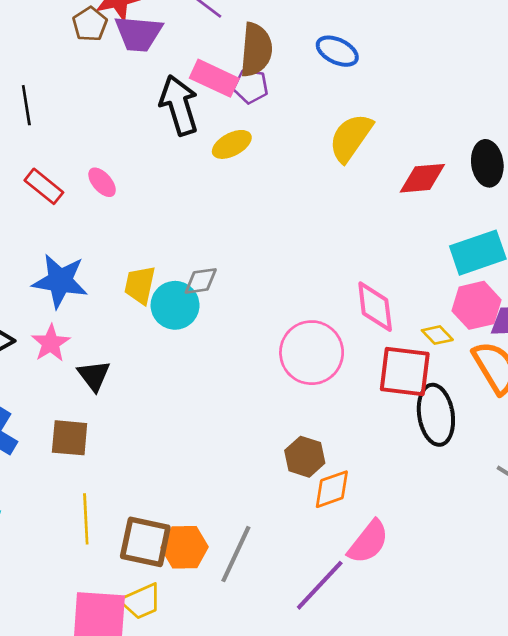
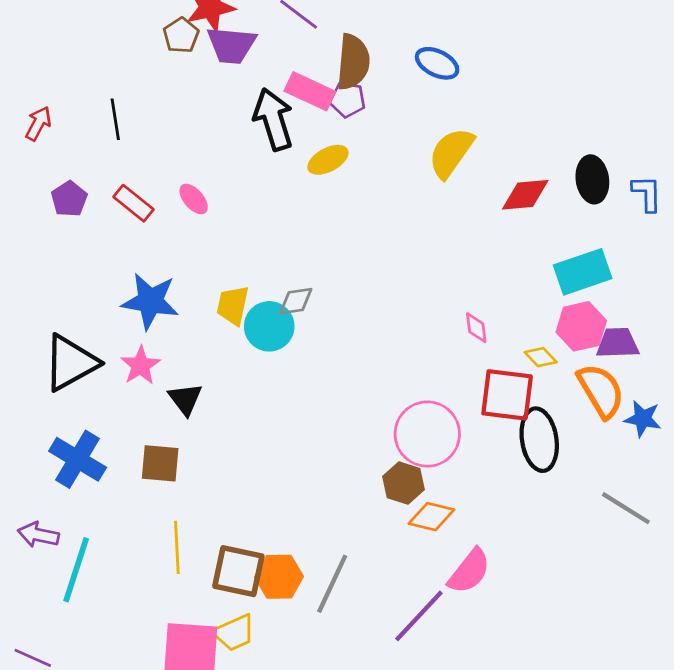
pink diamond: (375, 307) -> (476, 328), size x0.6
pink circle: (312, 353) -> (427, 434), moved
orange diamond: (332, 489) -> (431, 517), turned 33

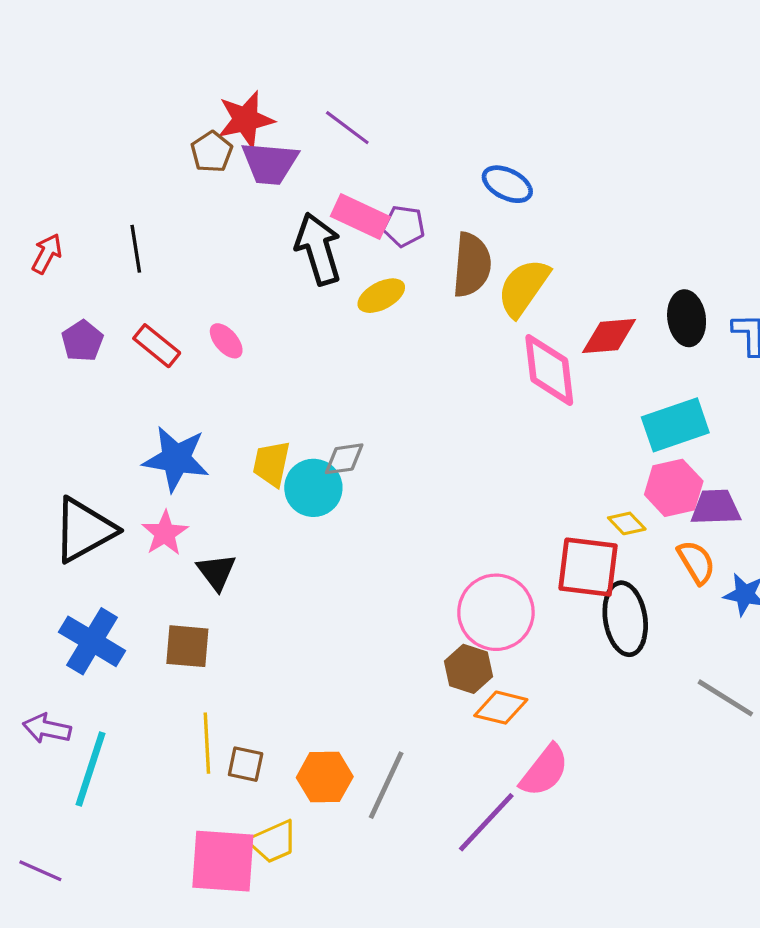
brown semicircle: (353, 62) -> (472, 265), moved
pink diamond: (476, 328) -> (549, 370), moved, size x2.0
orange semicircle: (601, 391) -> (696, 562), size x0.7
brown square: (238, 571) -> (246, 764), moved, size x0.6

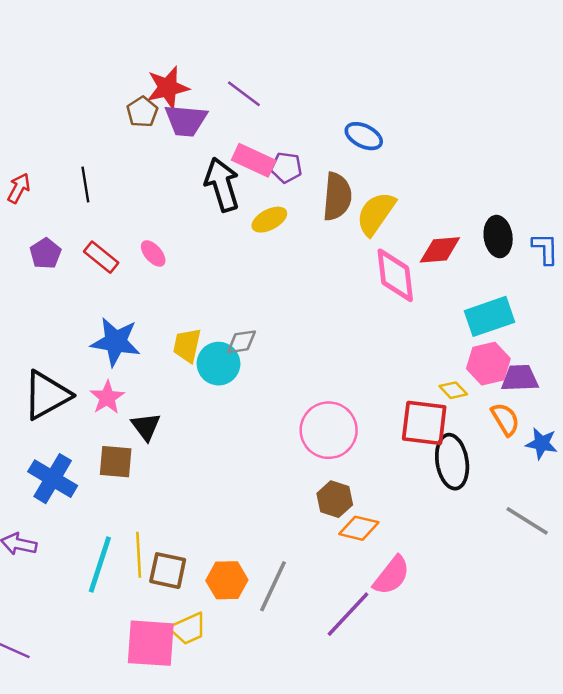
pink circle: (496, 612) -> (329, 430), moved
brown square: (187, 646) -> (116, 462), moved
brown square: (246, 764) -> (168, 571), size x1.4
cyan line: (90, 769) -> (100, 564), moved

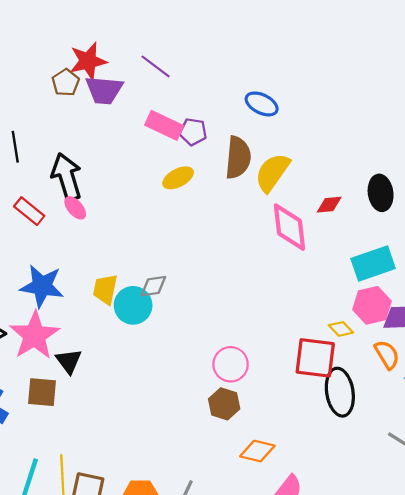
black arrow: (222, 184) -> (67, 177), moved
red diamond: (440, 250) -> (329, 205), size x0.7
pink star: (107, 397) -> (34, 335), size x1.6
pink circle: (329, 430) -> (231, 364), size x0.7
brown hexagon: (335, 499) -> (224, 404), moved

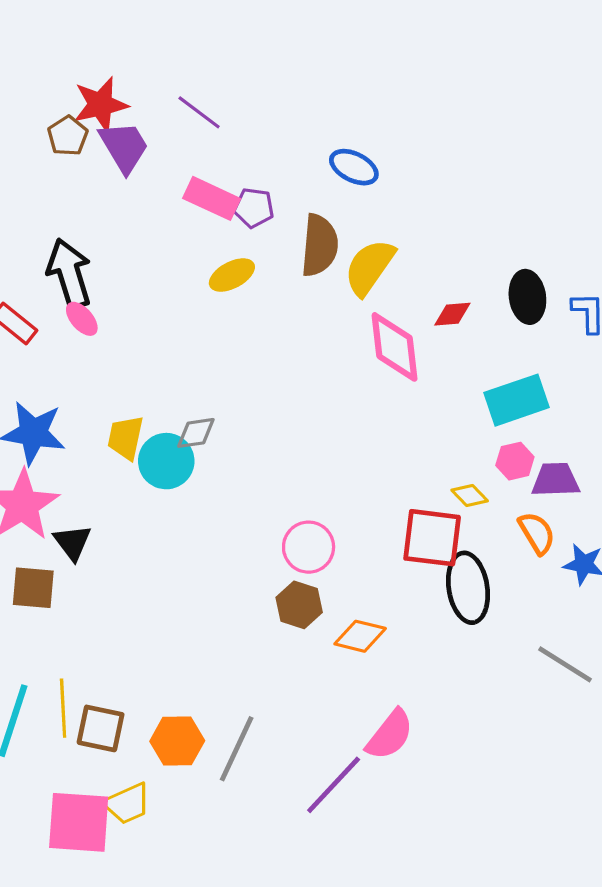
purple trapezoid: (104, 90) -> (124, 147), turned -126
pink hexagon: (372, 305) -> (515, 461), size x0.7
orange diamond: (257, 451) -> (360, 636), moved

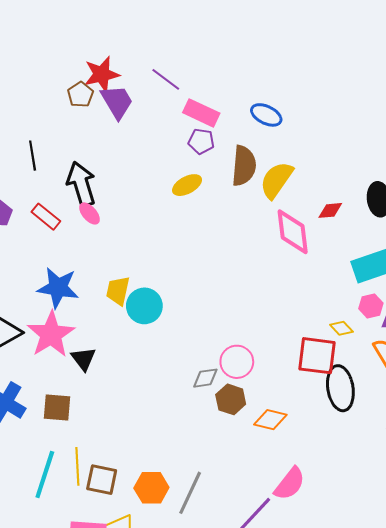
pink rectangle: (212, 198) -> (201, 113), moved
gray diamond: (196, 433) -> (205, 378), moved
brown square: (33, 588) -> (57, 408), moved

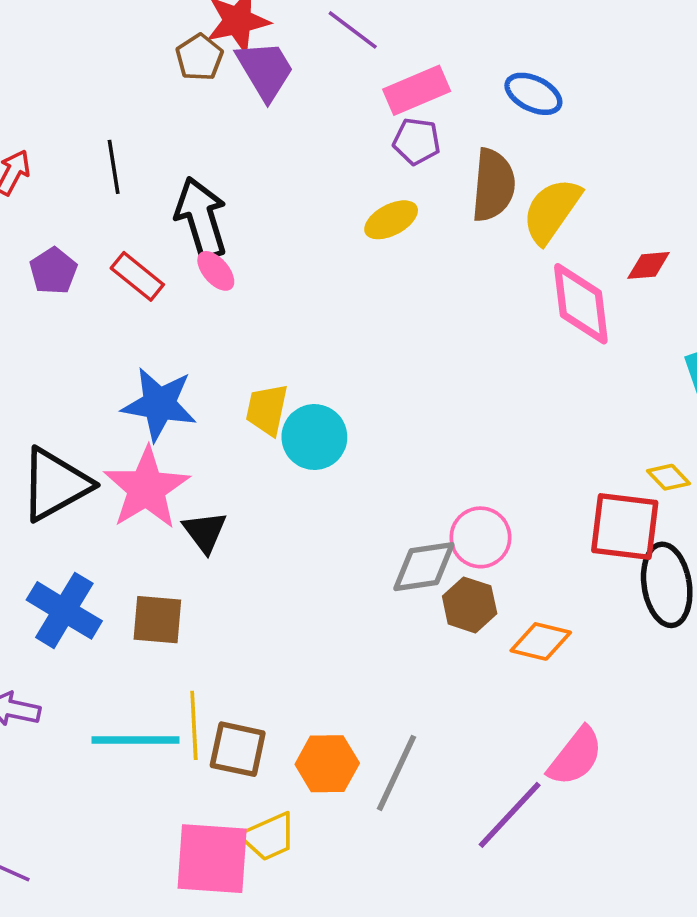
pink rectangle: (201, 113) -> (417, 90), turned -48
gray diamond: (205, 378) -> (424, 567), size x1.4
cyan line: (45, 475) -> (135, 740), turned 72

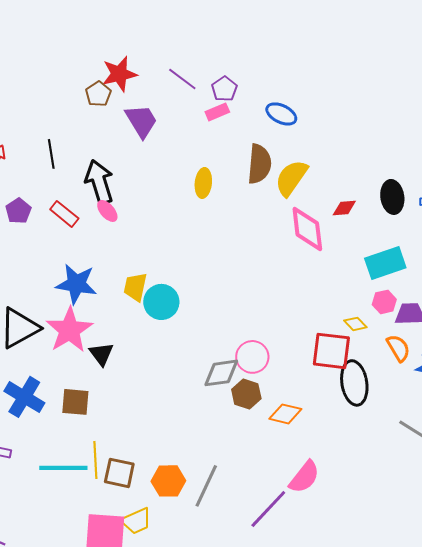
purple trapezoid: (265, 70) -> (141, 121), moved
pink rectangle: (417, 90) -> (217, 112), size x0.7
purple pentagon: (417, 141) -> (224, 89), moved, turned 30
yellow ellipse: (391, 220) -> (203, 183), turned -56

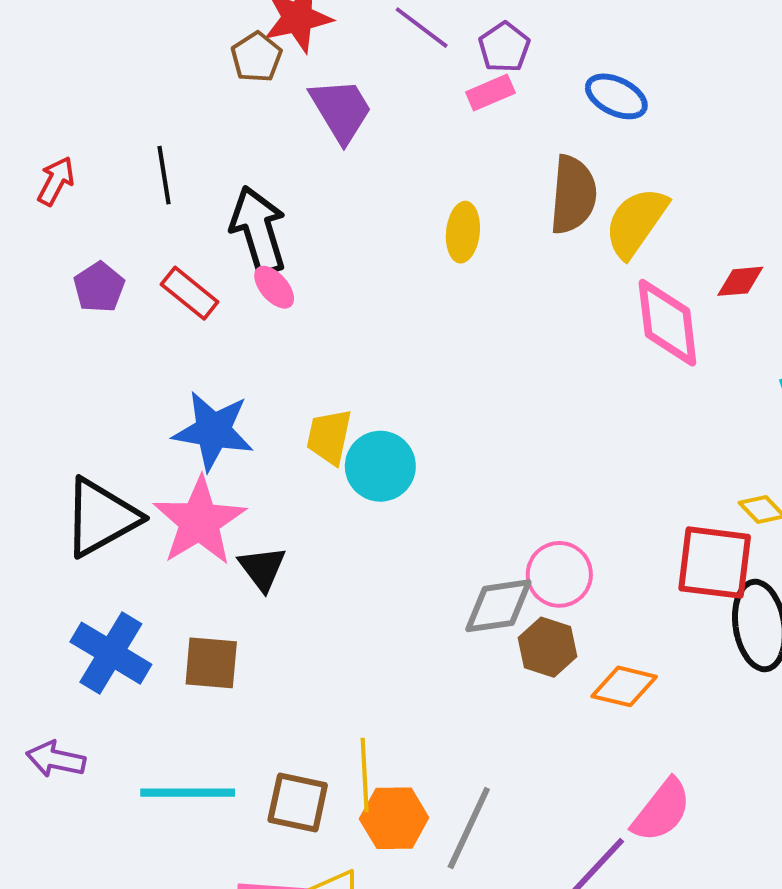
yellow line: (95, 460) -> (365, 775), moved

